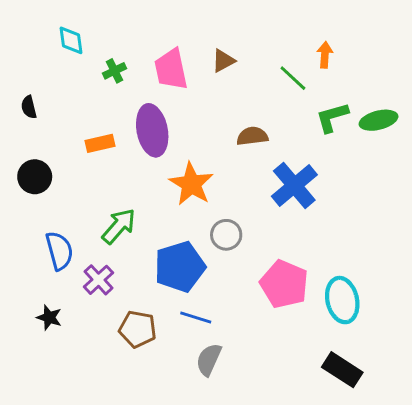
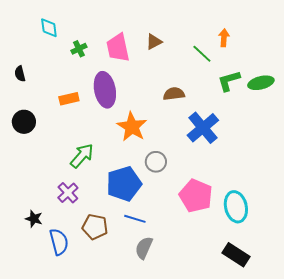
blue semicircle: (59, 251) -> (59, 242), moved

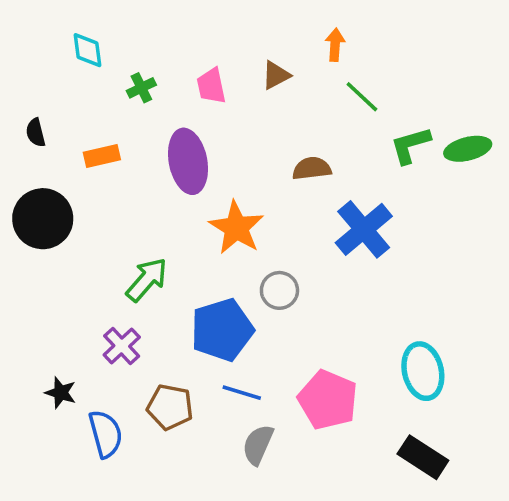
orange arrow: (224, 38) -> (335, 45), moved
pink trapezoid: (118, 48) -> (211, 86), size x0.7
orange rectangle: (69, 99) -> (102, 156), moved
black circle: (24, 122) -> (43, 219), size x1.4
pink pentagon: (196, 196) -> (328, 400), moved

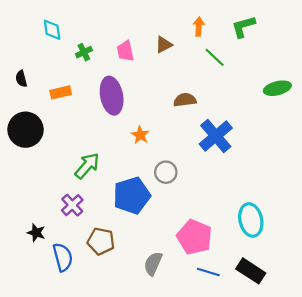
green L-shape: (410, 145) -> (243, 27), moved
orange star: (236, 228) -> (140, 135), size x0.6
blue line: (242, 393) -> (208, 272), moved

